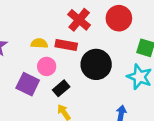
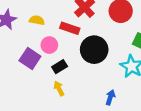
yellow semicircle: (39, 43) -> (37, 20), moved

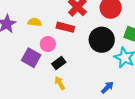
black circle: (94, 50) -> (102, 40), moved
blue arrow: (110, 97) -> (107, 87), turned 32

